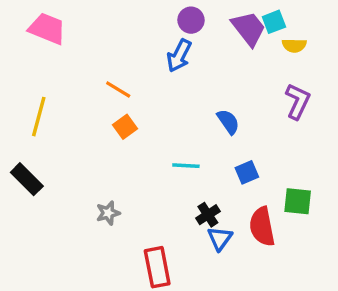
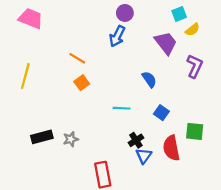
purple trapezoid: (249, 29) -> (166, 43), moved
yellow semicircle: (294, 45) -> (192, 30), turned -40
blue square: (247, 172) -> (161, 113), turned -32
black rectangle: (27, 179) -> (42, 137), moved, turned -60

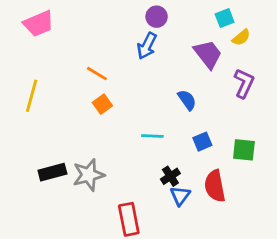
pink trapezoid: (31, 19) -> (39, 24), turned 135
blue square: (161, 113) -> (202, 142), turned 32
green square: (195, 131) -> (244, 150), moved
gray star: (71, 139) -> (89, 175), size x1.6

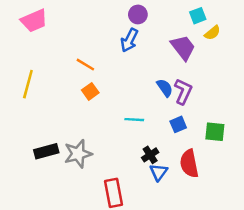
purple L-shape: (244, 83) -> (183, 91), moved

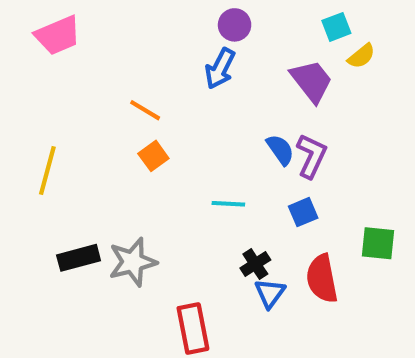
yellow line: (28, 84) -> (47, 170), moved
green square: (215, 132) -> (378, 243), moved

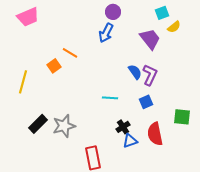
orange square: (153, 156) -> (54, 66), moved
black rectangle: (79, 258) -> (38, 124), turned -30
blue triangle: (270, 293) -> (130, 141), turned 35

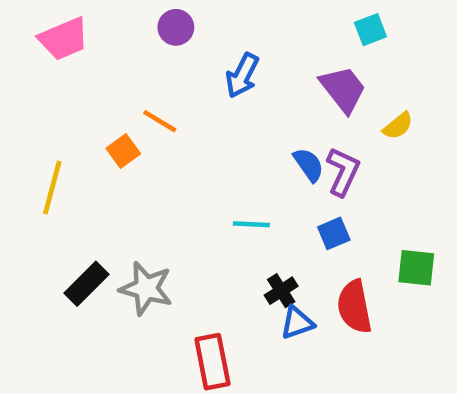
purple circle: (113, 12) -> (176, 27), moved
yellow semicircle: (174, 27) -> (398, 126), moved
gray star: (64, 126) -> (146, 288), turned 30

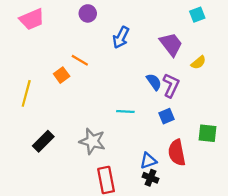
cyan square: (370, 30) -> (197, 15), moved
gray star: (146, 288) -> (92, 141), moved
black cross: (281, 291) -> (151, 178), moved, turned -35

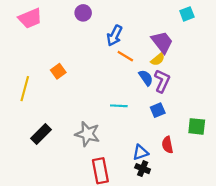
orange line: (80, 60) -> (125, 56), moved
yellow semicircle: (198, 63) -> (158, 59), moved
red semicircle: (177, 153) -> (167, 145), size x0.7

